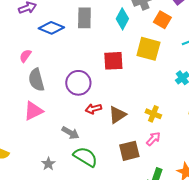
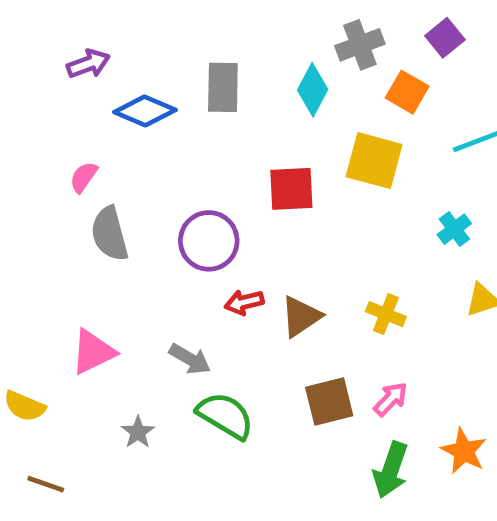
pink triangle: (33, 111) -> (93, 352), moved
pink arrow: (153, 139) -> (391, 399), moved

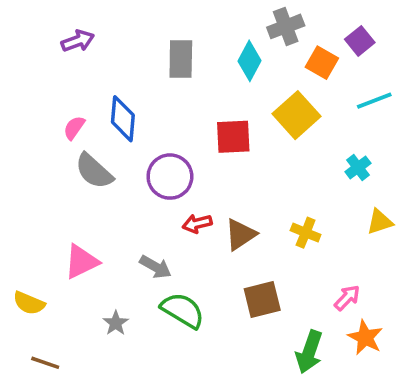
purple square: (445, 38) -> (360, 41), moved
blue diamond: (145, 111) -> (123, 119), moved, turned 72
yellow square: (374, 161) -> (297, 115), turned 33
gray semicircle: (110, 234) -> (94, 171), turned -33
pink arrow: (391, 399) -> (347, 298), moved

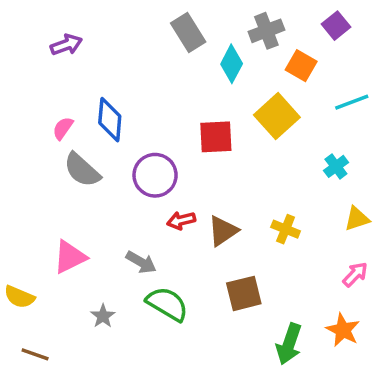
purple square: (360, 41) -> (336, 26), moved
gray rectangle: (181, 59) -> (188, 33), moved, turned -33
pink arrow: (347, 298) -> (355, 274), moved

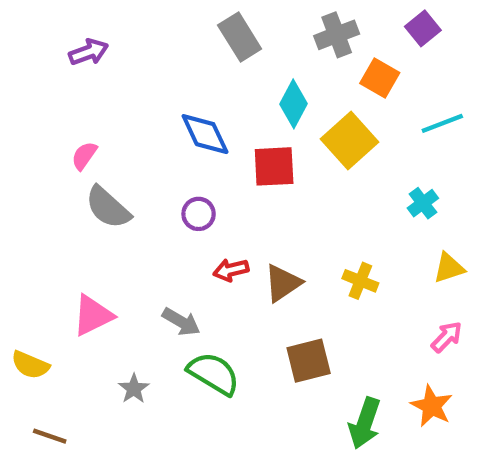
cyan diamond: (232, 64) -> (293, 104), moved
blue diamond: (110, 120) -> (205, 134), moved, turned -30
purple circle: (155, 175) -> (199, 214), size x0.6

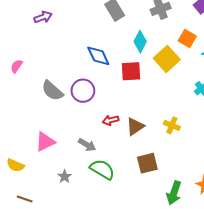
orange square: (380, 78) -> (187, 39), moved
pink semicircle: (84, 156) -> (17, 66), moved
purple circle: (199, 214) -> (83, 91), moved, size x1.5

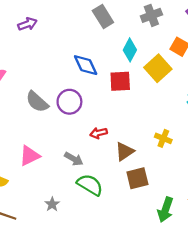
brown triangle: (135, 126) -> (124, 151), moved
gray star: (65, 177) -> (52, 204), moved

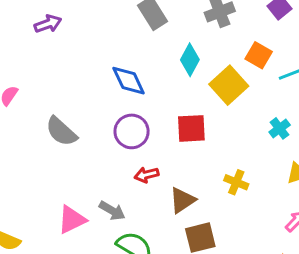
red square: (120, 81) -> (191, 128), moved
purple circle: (69, 102) -> (132, 131), moved
pink triangle: (30, 156) -> (72, 220), moved

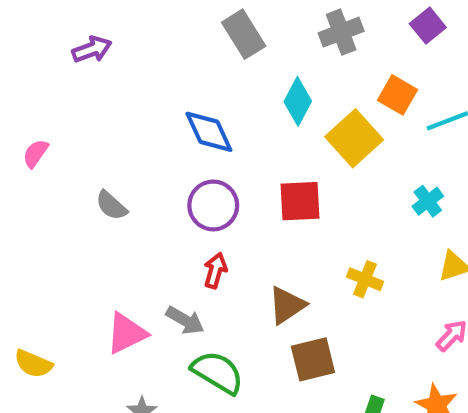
gray semicircle: (61, 131) -> (111, 205), size x0.7
red arrow: (147, 175) -> (215, 271), moved, turned 120

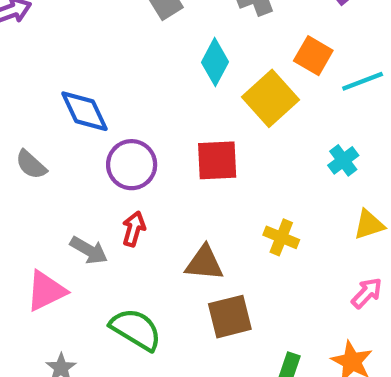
blue diamond: (209, 132) -> (85, 111), moved
brown triangle: (287, 305) -> (204, 263), turned 39
gray arrow: (185, 320) -> (89, 250), moved

